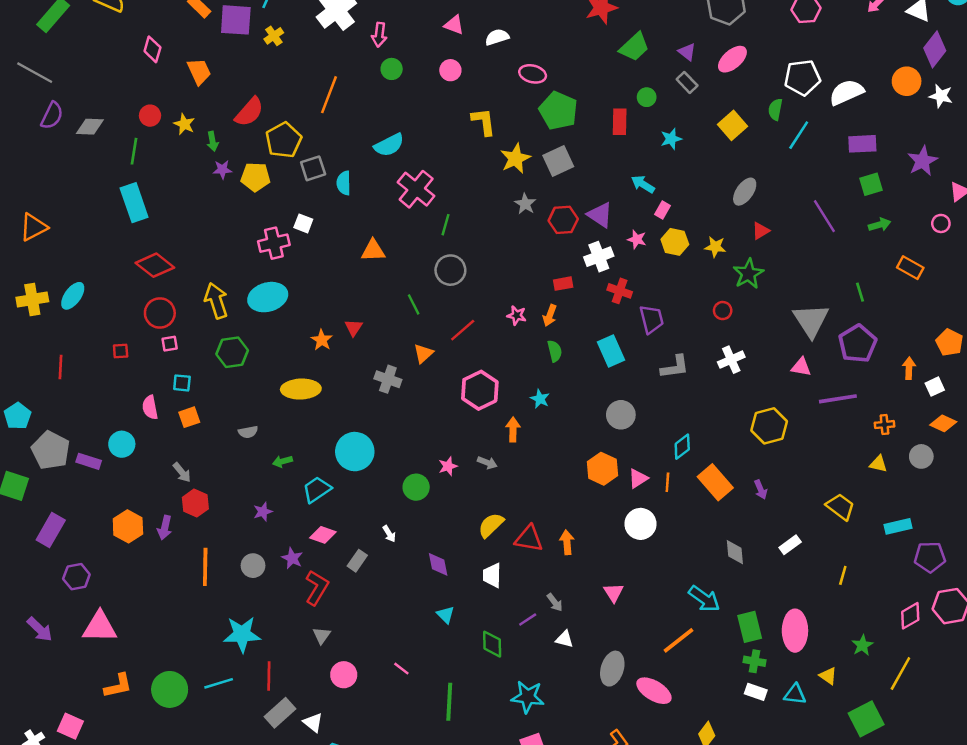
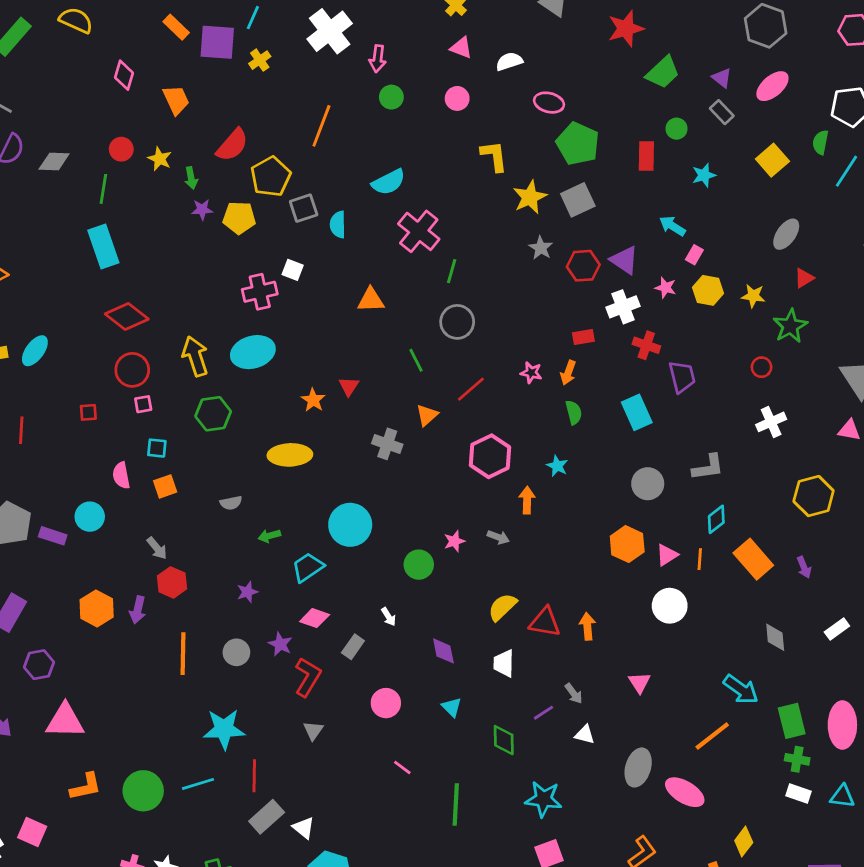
gray L-shape: (675, 367) -> (708, 467), moved
pink circle: (344, 675) -> (386, 703), moved

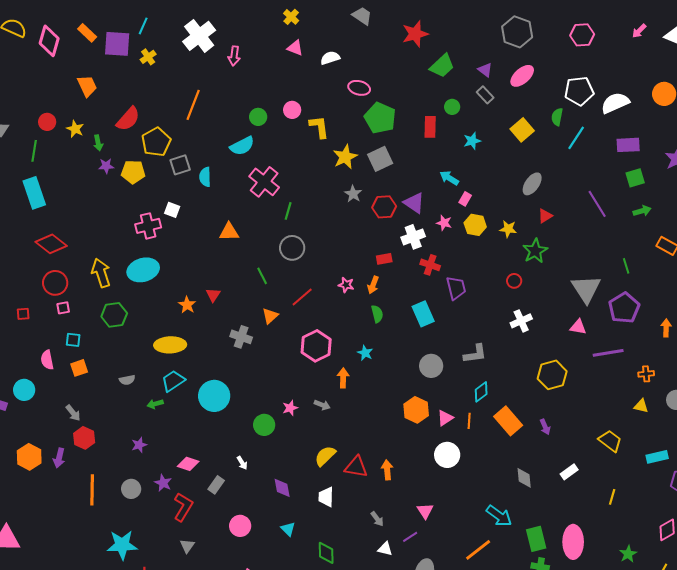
pink diamond: (124, 75) -> (49, 41), moved, size x1.4
green circle: (391, 97) -> (258, 117), moved
pink circle: (457, 98) -> (292, 110), moved
cyan trapezoid: (308, 567) -> (173, 381), moved
purple line: (544, 713) -> (410, 537), moved

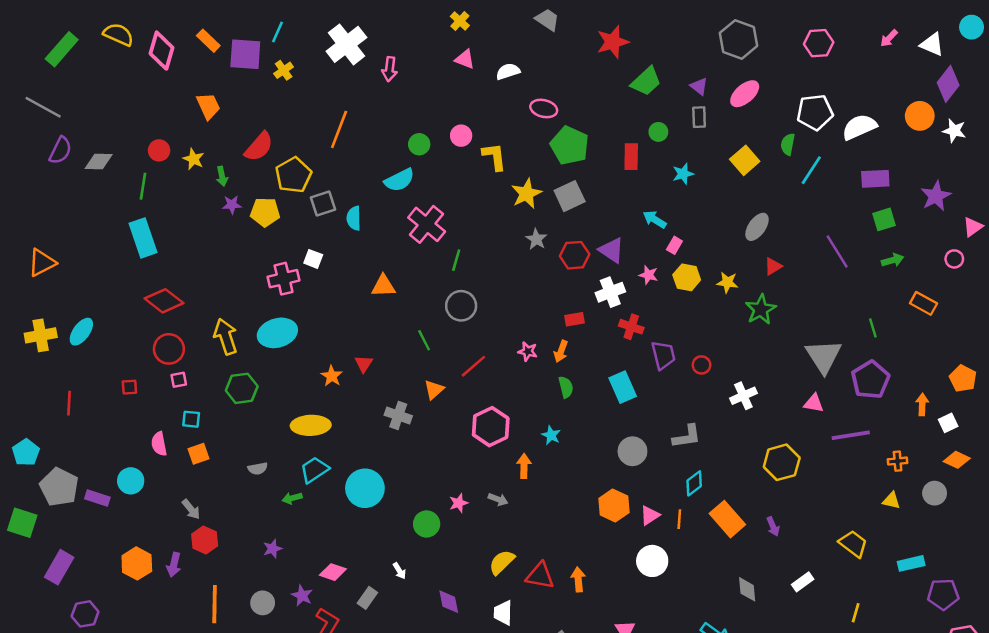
gray rectangle: (485, 95) -> (699, 117), turned 42
red circle: (514, 281) -> (702, 365), moved

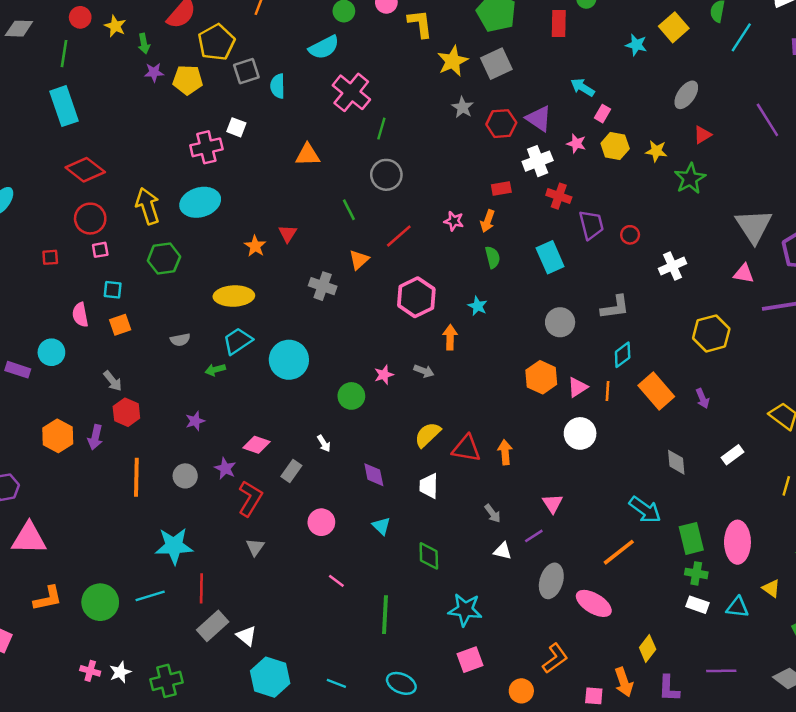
cyan star: (683, 174) -> (636, 45), moved, turned 30

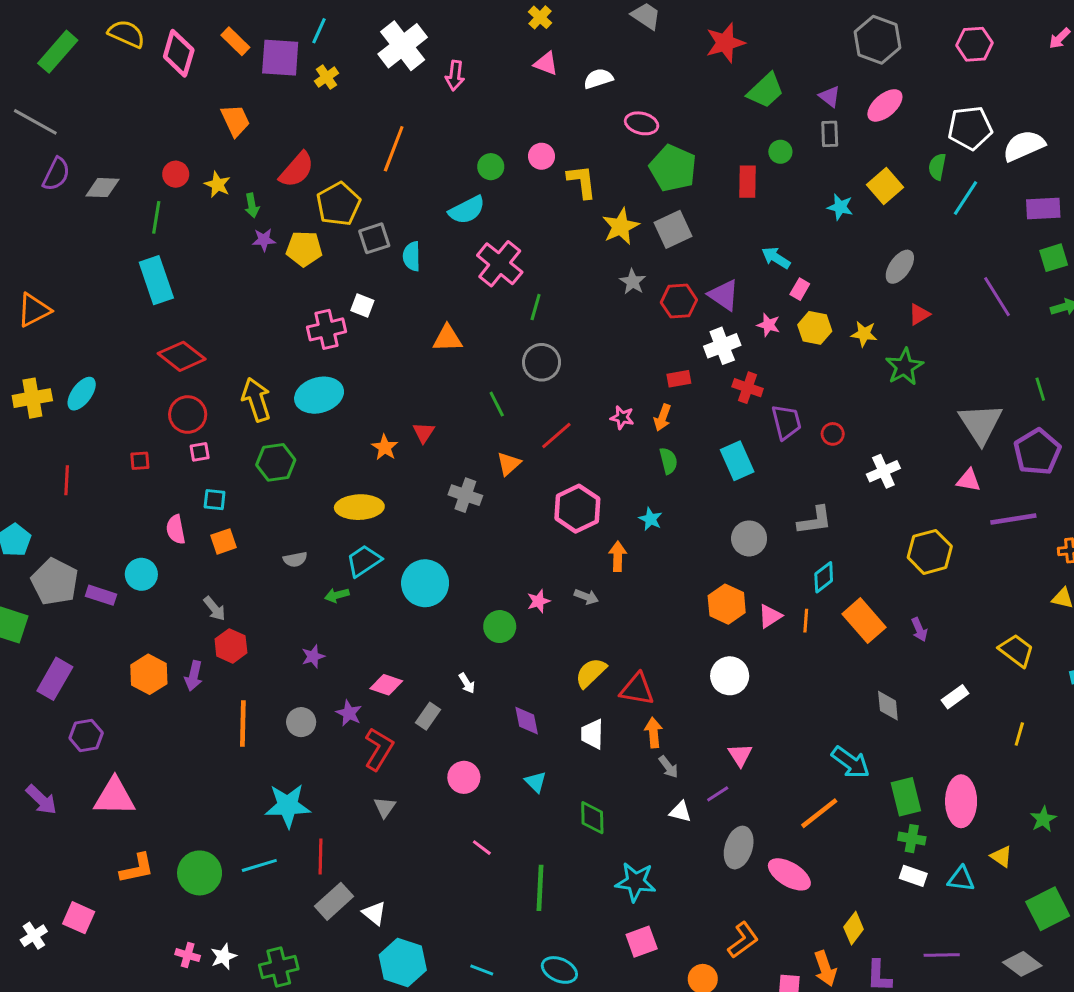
white circle: (580, 433) -> (730, 676), moved
orange arrow: (505, 452) -> (653, 733), moved

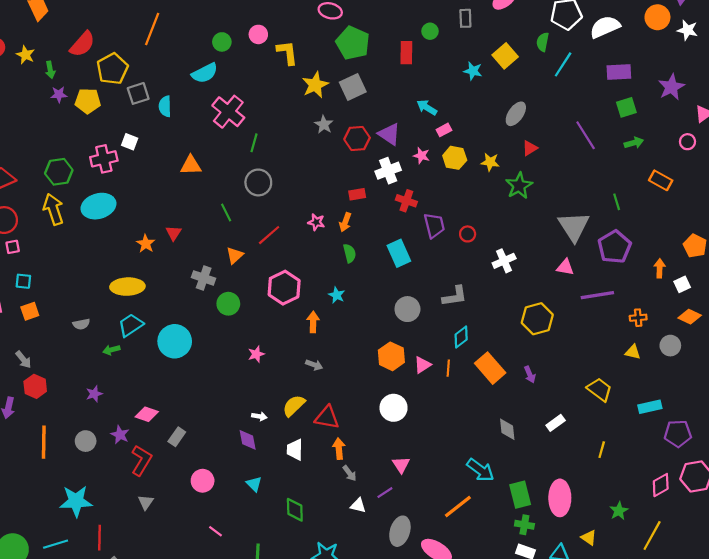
pink rectangle: (800, 289) -> (444, 130), turned 32
green hexagon: (276, 462) -> (59, 172), moved
gray arrow: (586, 597) -> (314, 365), moved
green circle: (500, 627) -> (228, 304), moved
white arrow: (467, 683) -> (259, 416), moved, turned -48

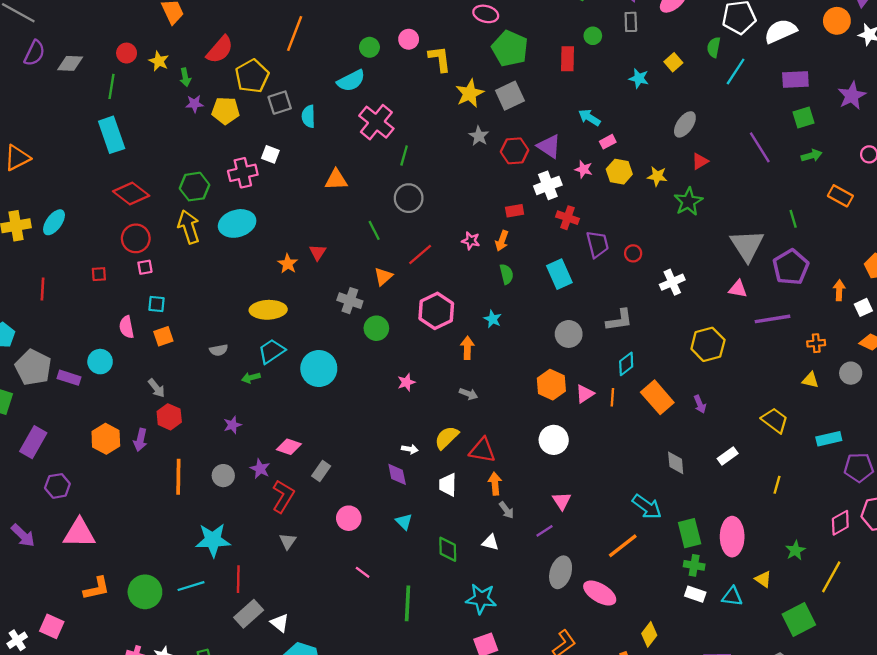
yellow square: (505, 56) -> (673, 62), size x0.7
white triangle: (358, 505) -> (490, 542), moved

